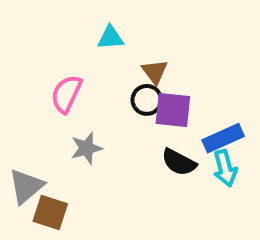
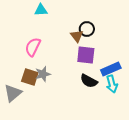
cyan triangle: (111, 38) -> (41, 10), moved
black circle: (147, 100) -> (87, 29), moved
brown square: (50, 212) -> (30, 77), moved

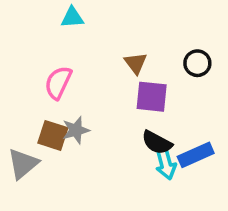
black circle: (87, 29) -> (197, 63), moved
blue rectangle: (111, 69) -> (196, 155), moved
cyan arrow: (112, 84) -> (166, 164), moved

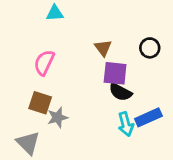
gray star: (76, 130) -> (58, 117), moved
black semicircle: (157, 143) -> (120, 92), moved
gray triangle: (23, 164) -> (28, 143), moved, turned -35

